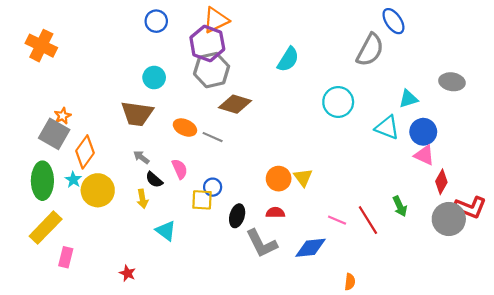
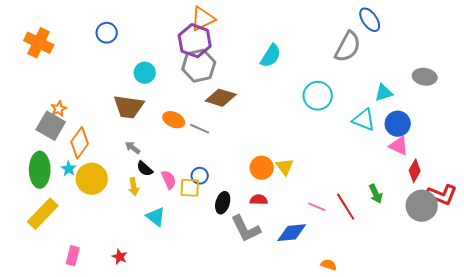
blue circle: (156, 21) -> (107, 33), moved
pink semicircle: (180, 169) -> (169, 180), moved
pink rectangle: (66, 257) -> (73, 256), moved
orange semicircle: (350, 282) -> (329, 265), turned -77

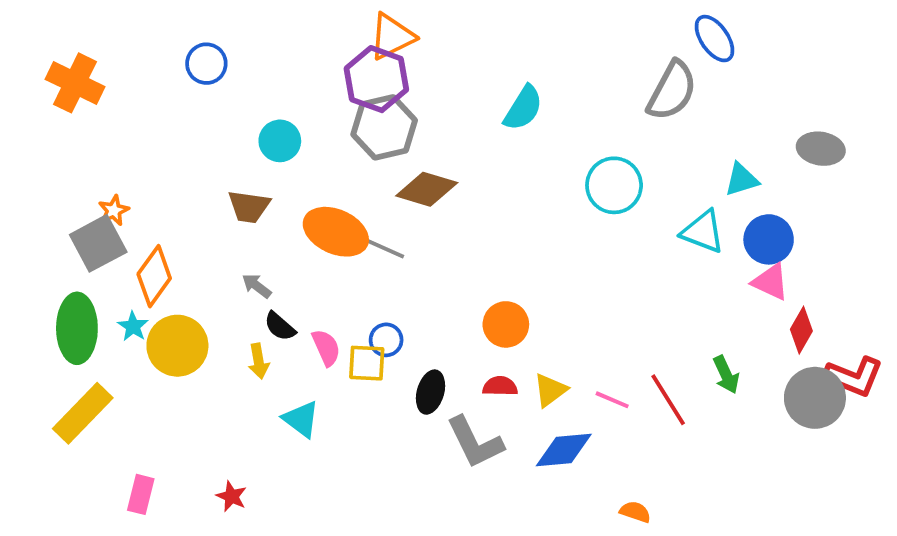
brown trapezoid: (129, 107) -> (249, 207), size x0.7
orange ellipse: (174, 120) -> (336, 232), size x1.5
gray square: (51, 126) -> (98, 243), turned 32
yellow triangle: (285, 167) -> (550, 390), moved, turned 30

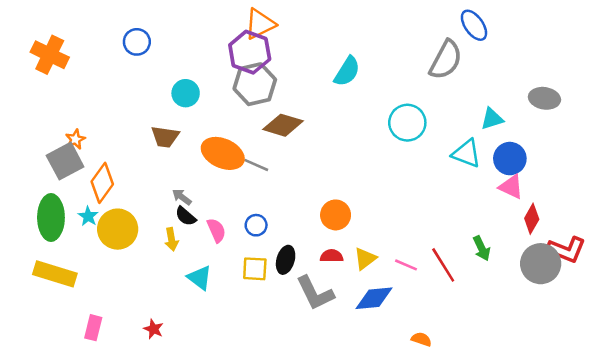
gray arrow: (257, 286) -> (182, 197), moved
yellow square: (367, 363) -> (255, 269), moved
yellow rectangle: (83, 413) -> (55, 274), turned 63

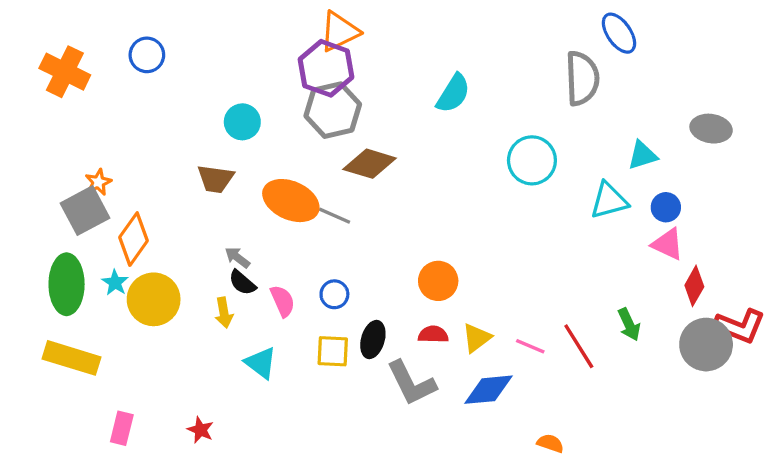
blue circle: (137, 42) -> (147, 55), moved
gray semicircle: (446, 60) -> (582, 78), turned -30
cyan triangle: (466, 153) -> (609, 201), turned -36
blue circle: (510, 159) -> (666, 207), size x0.7

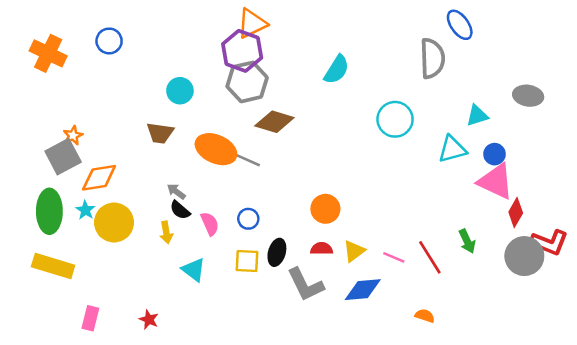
orange diamond: (134, 239) -> (99, 178), turned 45
pink triangle: (668, 244) -> (496, 181), size x1.5
orange semicircle: (550, 443) -> (425, 316), moved

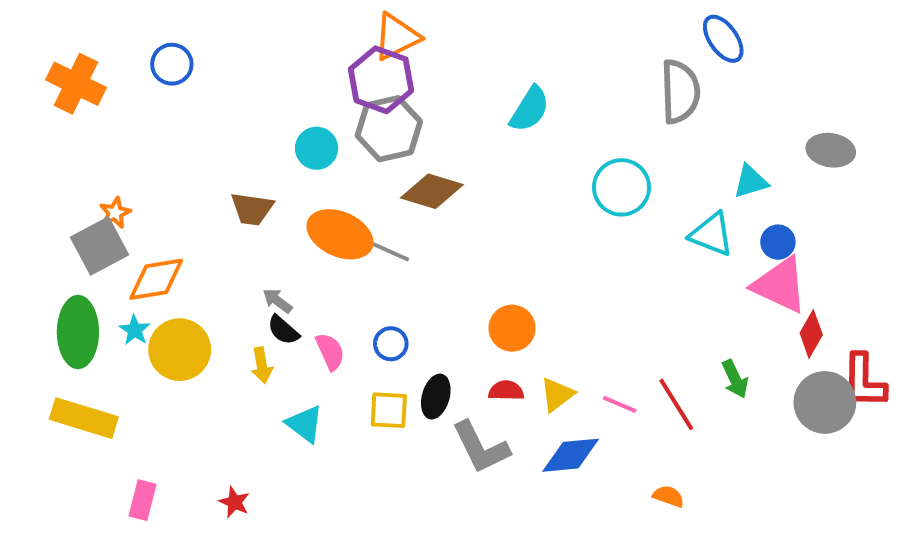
cyan circle: (180, 91) -> (317, 148), moved
cyan triangle: (452, 149) -> (711, 234), turned 36
red L-shape: (549, 242) -> (864, 381), turned 69

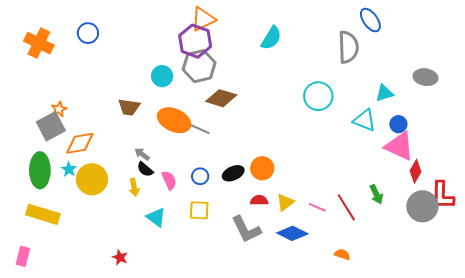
cyan semicircle: (530, 109) -> (271, 38), moved
black ellipse: (436, 397) -> (233, 173), moved, turned 50
blue diamond: (571, 455) -> (292, 233), turned 32
pink rectangle: (142, 500) -> (23, 256), moved

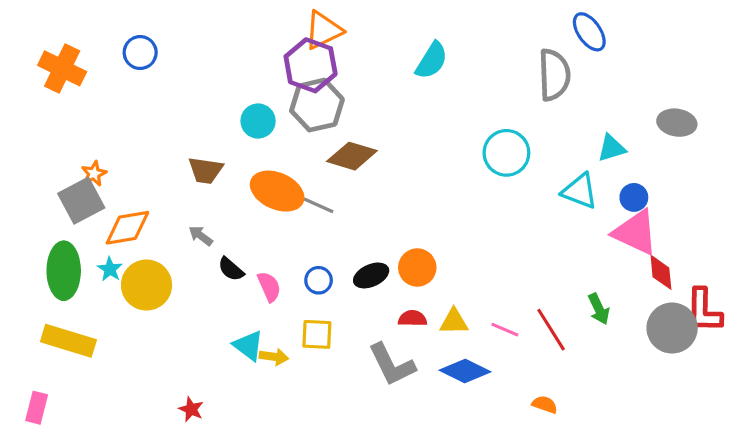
gray arrow: (142, 154) -> (201, 236), moved
red diamond: (415, 171) -> (661, 272), turned -35
yellow arrow: (134, 187) -> (274, 357), moved, turned -72
yellow triangle: (285, 202) -> (454, 322), turned 36

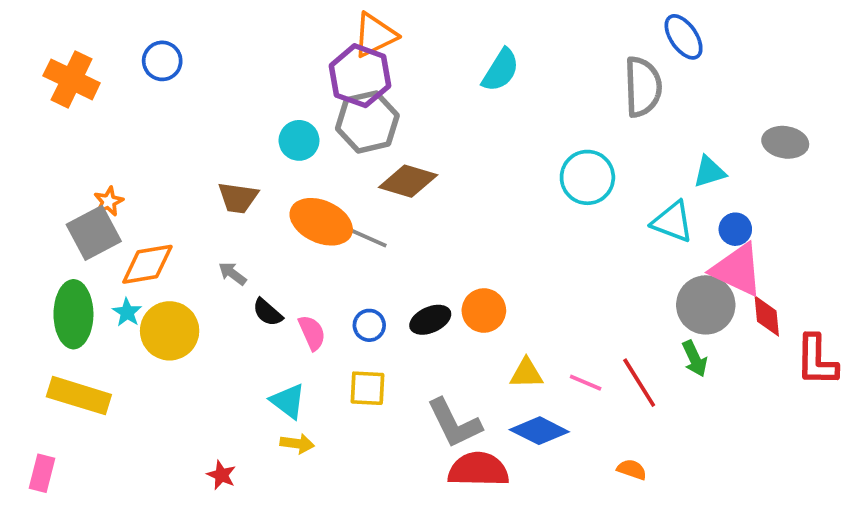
red semicircle: (412, 318) -> (478, 470), moved, size x1.8
gray circle: (672, 328) -> (706, 305), moved
yellow arrow: (274, 357) -> (297, 444), moved

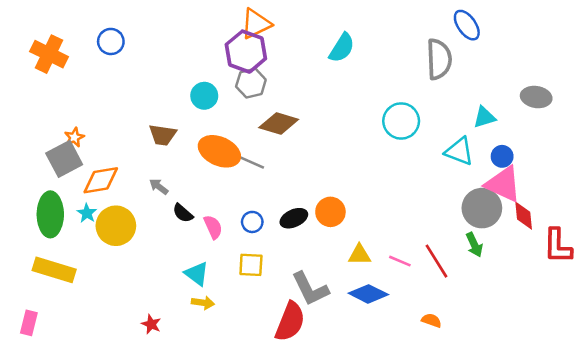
gray hexagon: (367, 122) -> (251, 83), size x0.7
red semicircle: (478, 470) -> (290, 322), moved, turned 111

